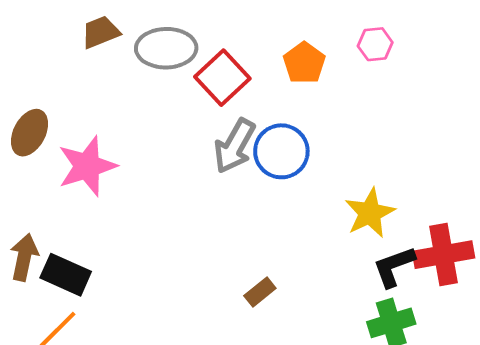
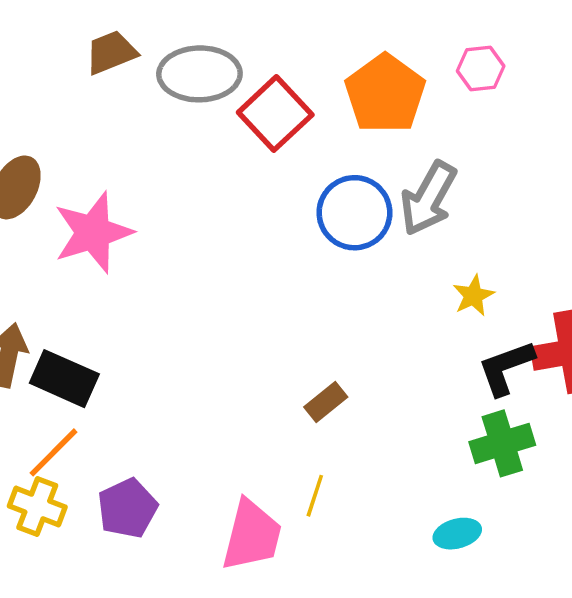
orange pentagon: (304, 63) -> (385, 94), size x1.4
gray arrow: (234, 146) -> (428, 198), moved
yellow star: (370, 213) -> (473, 296), size x0.6

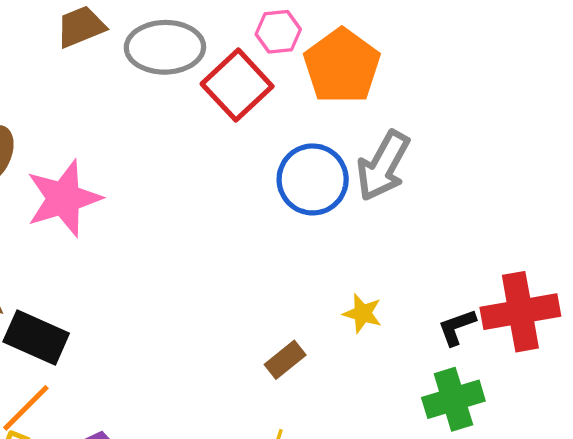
pink hexagon: (481, 68) -> (278, 32), moved
yellow star: (473, 296) -> (362, 313), moved, turned -30
black L-shape: (506, 368) -> (457, 327), size x0.7

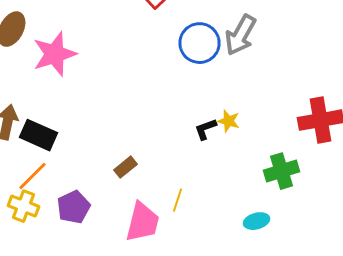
black L-shape: (457, 327) -> (206, 129), moved
brown rectangle: (285, 360) -> (126, 167), moved

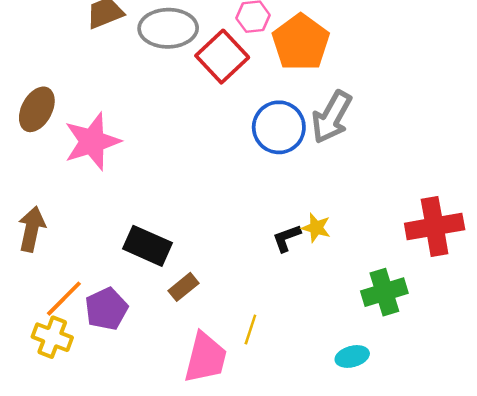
black rectangle: (38, 135) -> (148, 246), moved
purple pentagon: (74, 207) -> (106, 309), moved

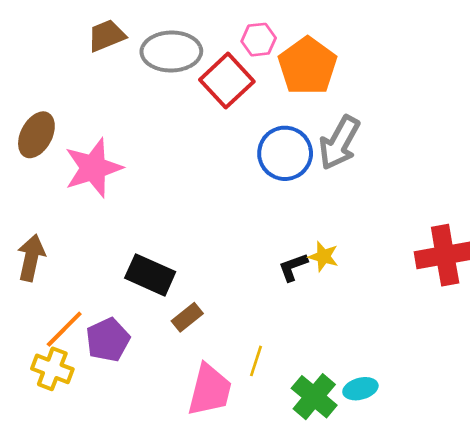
green cross: (384, 292) -> (314, 397), moved, turned -33

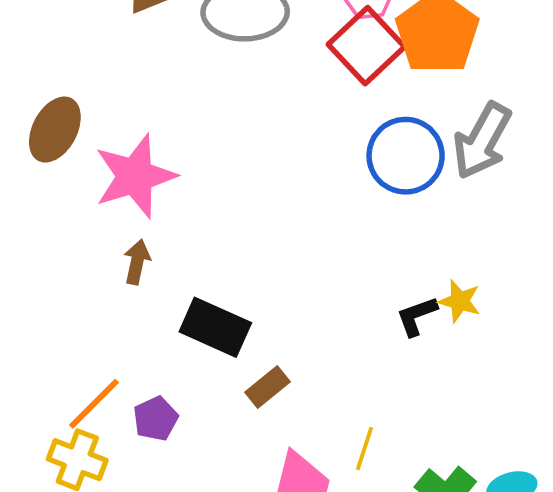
red square: (227, 81) -> (366, 46), moved
brown arrow: (31, 258) -> (137, 262), moved, size x0.7
purple pentagon: (108, 340) -> (156, 419), size x0.7

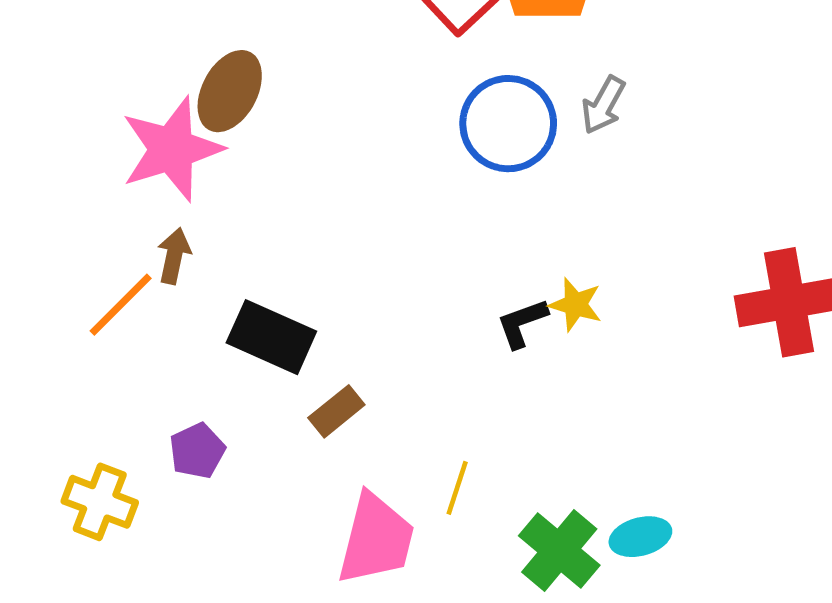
brown ellipse: (55, 130) -> (230, 91), moved
gray arrow: (482, 141) -> (603, 105), size x0.6
orange line: (94, 404) -> (121, 305), moved

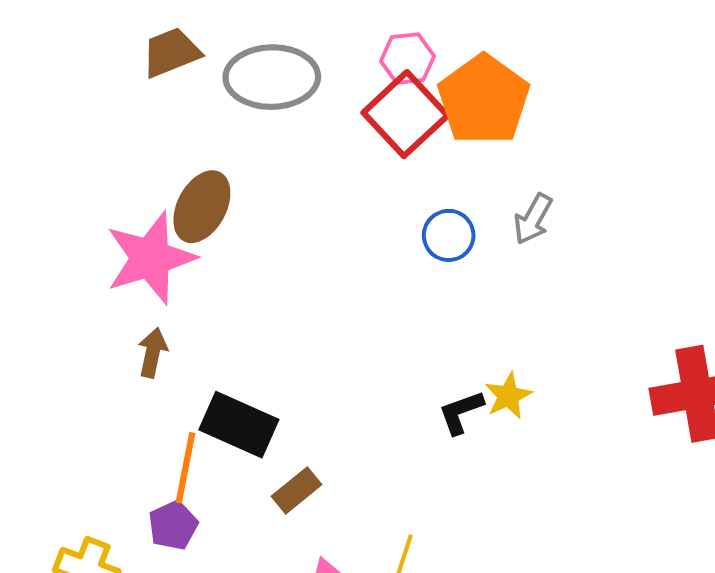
blue circle: (508, 124) -> (449, 235), size x0.6
orange line: (121, 305) -> (185, 468), moved, turned -34
yellow star: (575, 305) -> (508, 396), turned 30

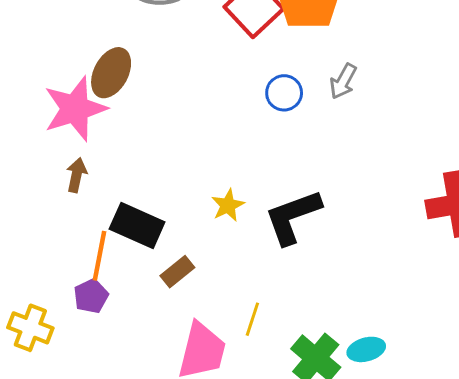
yellow star: (508, 396) -> (228, 205), moved
black L-shape: (461, 412) -> (293, 217), size x1.8

